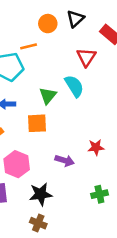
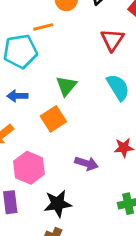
cyan semicircle: (74, 86) -> (118, 87), moved
orange square: (37, 123) -> (53, 119), turned -30

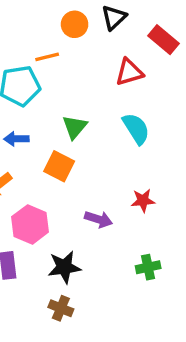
red triangle: (112, 40) -> (129, 72), turned 40
orange square: (53, 119) -> (59, 166), turned -30

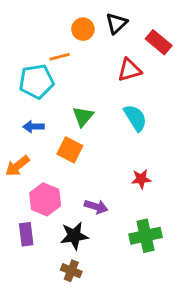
purple arrow: (98, 219) -> (96, 207), moved
green cross: (148, 267) -> (146, 236), size x1.5

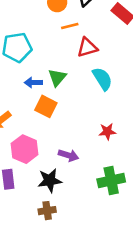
orange line: (60, 57) -> (70, 26), moved
red triangle: (130, 70) -> (87, 47), moved
blue arrow: (33, 127) -> (33, 83), moved
brown cross: (71, 271) -> (47, 211), turned -30

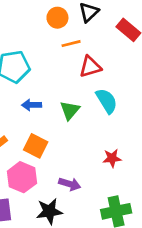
green triangle: (57, 78) -> (70, 110), moved
orange square: (46, 106) -> (36, 146), moved

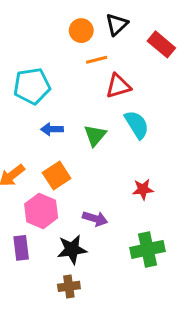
orange square: (36, 146) -> (57, 175), turned 30

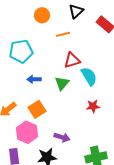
orange circle: (81, 31) -> (42, 15), moved
red triangle: (118, 86) -> (72, 60), moved
red star: (143, 189) -> (93, 106), moved

